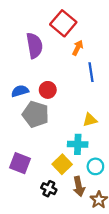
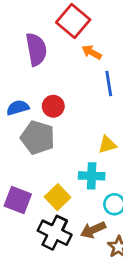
orange arrow: (78, 48) -> (92, 52), turned -88
yellow square: (62, 164) -> (58, 197), moved
brown arrow: (79, 186) -> (93, 230), turned 78
black cross: (49, 189) -> (55, 233), size x1.6

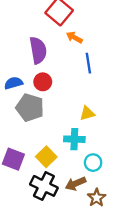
purple semicircle: (36, 49) -> (38, 50), moved

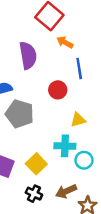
red circle: (43, 82) -> (58, 90), moved
cyan circle: (93, 163) -> (84, 160), moved
black cross: (44, 186) -> (34, 194), size x0.6

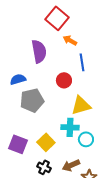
gray pentagon: (20, 114) -> (32, 100), turned -30
yellow triangle: (78, 120) -> (81, 105), size x1.5

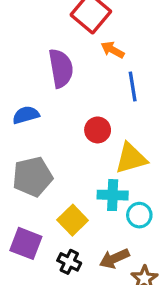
red circle: (64, 80) -> (98, 130), moved
gray pentagon: (32, 100) -> (32, 177), moved
purple square: (18, 144) -> (26, 243), moved

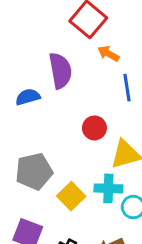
blue semicircle: (26, 115) -> (28, 97), moved
yellow square: (73, 220) -> (71, 196), moved

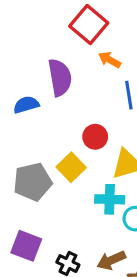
yellow square: (71, 196) -> (71, 167), moved

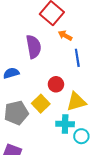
blue semicircle: (26, 105) -> (11, 73), moved

